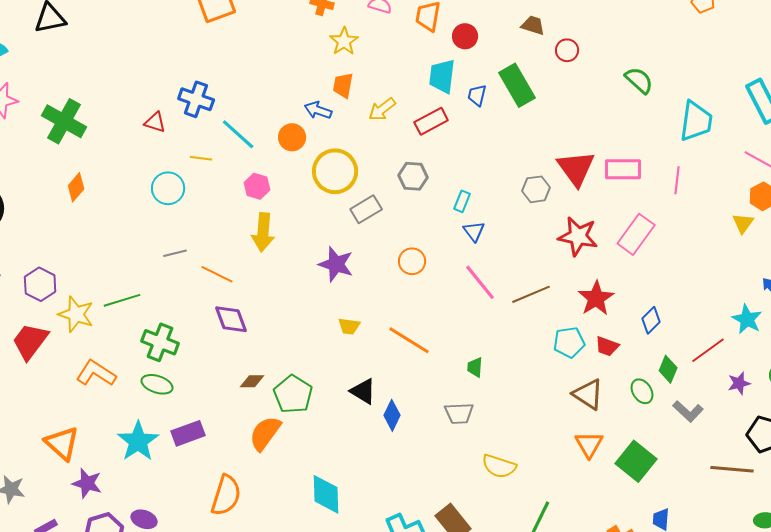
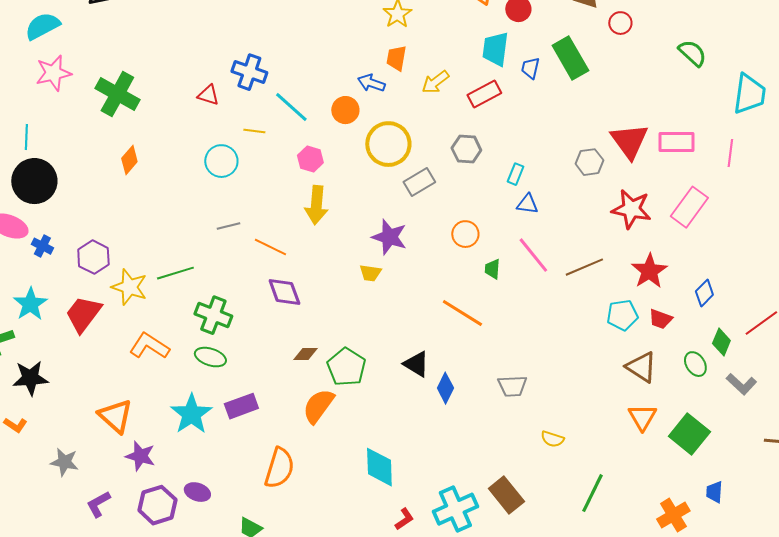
blue triangle: (474, 231) -> (527, 204), turned -45
yellow trapezoid: (349, 326) -> (370, 273), moved
green trapezoid: (475, 367) -> (492, 269), moved
yellow semicircle: (499, 466) -> (552, 439), size x0.7

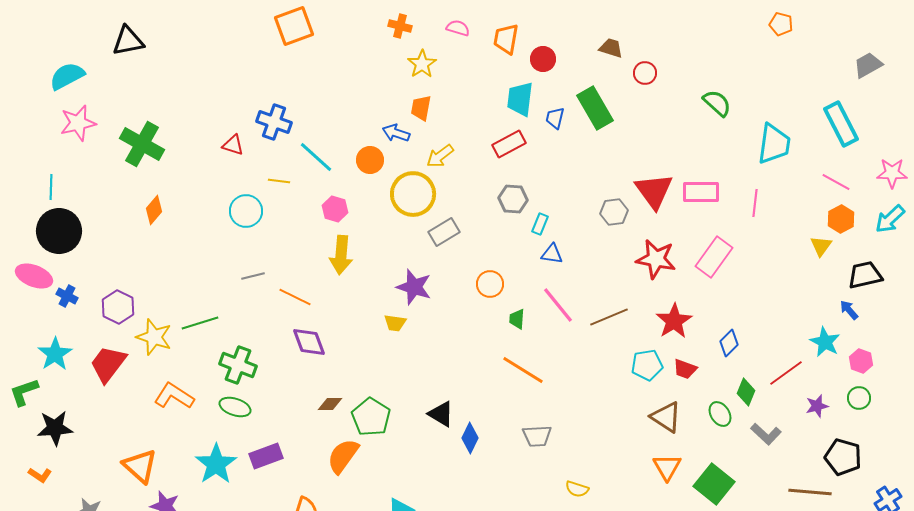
yellow arrow: (435, 82) -> (440, 156), moved
gray hexagon: (466, 149) -> (513, 199), moved
orange line: (462, 313) -> (523, 370), moved

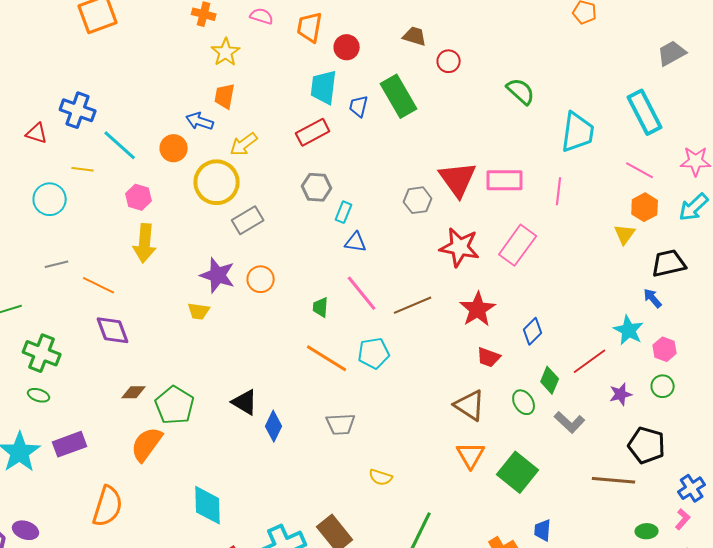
orange circle: (490, 284) -> (261, 279), moved
cyan pentagon: (647, 365) -> (374, 353), moved
green ellipse: (235, 407) -> (39, 395), size x0.7

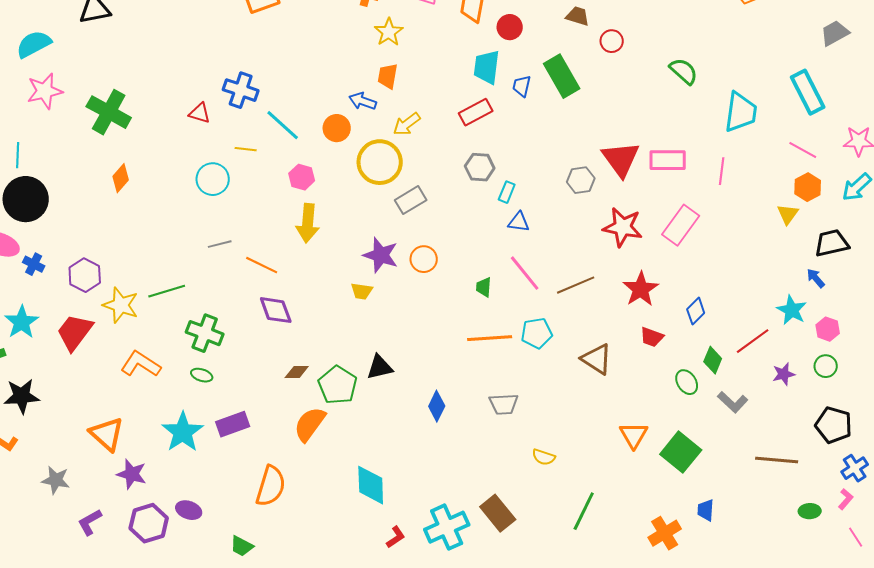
orange line: (327, 358) -> (490, 338), turned -36
black triangle: (245, 402) -> (380, 367), moved, turned -44
brown triangle: (470, 405) -> (597, 359), moved
black pentagon: (647, 445) -> (834, 425), moved

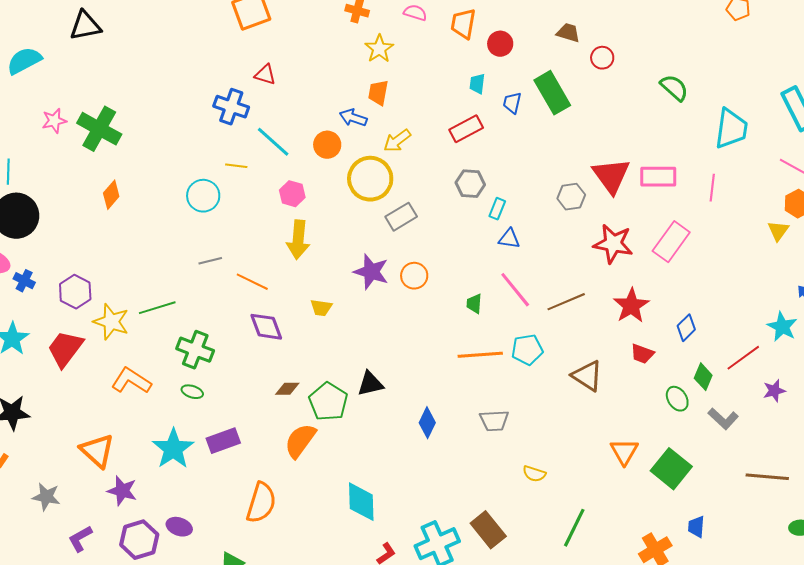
cyan trapezoid: (487, 67) -> (477, 84), size x0.6
pink star: (45, 91) -> (54, 121), moved, size x0.7
red triangle: (200, 113) -> (265, 75), moved
yellow trapezoid: (362, 291) -> (321, 308), moved

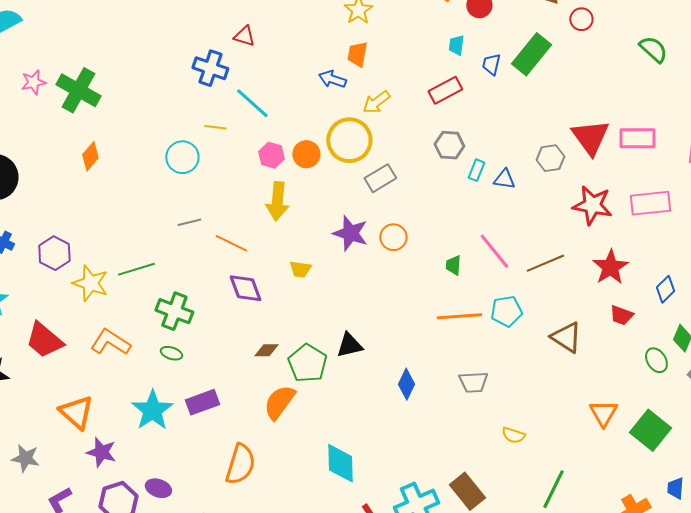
green rectangle: (552, 93) -> (531, 54), turned 69
orange circle: (327, 145) -> (306, 154), moved
blue triangle: (509, 239) -> (504, 179), moved
pink rectangle: (671, 242) -> (650, 203), turned 48
red trapezoid: (65, 349) -> (44, 340), moved, turned -87

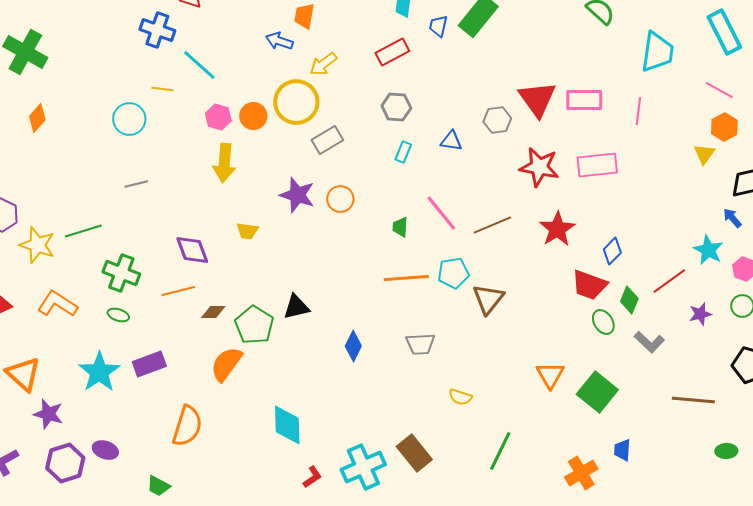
cyan rectangle: (476, 170) -> (403, 152), moved
orange line: (231, 243) -> (178, 291), moved, turned -40
red trapezoid: (621, 315) -> (589, 285), moved, size x1.5
brown triangle: (566, 337) -> (488, 299), moved, turned 36

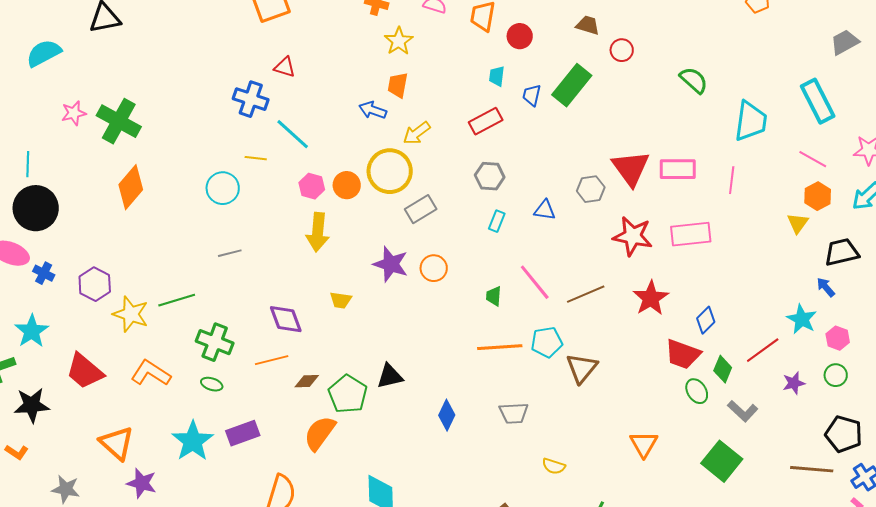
orange diamond: (37, 118) -> (131, 187), size x1.5
green square: (597, 392) -> (722, 461), moved
brown line: (693, 400) -> (812, 469), moved

